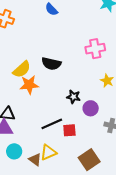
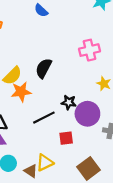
black semicircle: (51, 64) -> (44, 68), turned 108
purple circle: (91, 108) -> (87, 114), size x1.5
black line: (52, 124) -> (44, 118), moved

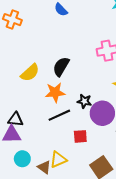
orange star: (21, 92) -> (55, 92), moved

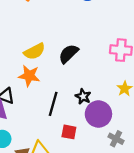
orange star: (55, 92) -> (29, 76), moved
black line: (59, 115) -> (53, 104), turned -65

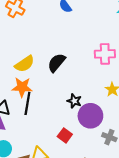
black line: (53, 104) -> (27, 103), moved
red square: (69, 132) -> (65, 135), turned 32

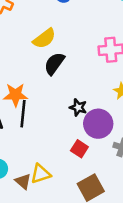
yellow semicircle: (25, 64) -> (44, 38), moved
red square: (65, 135) -> (79, 149), moved

